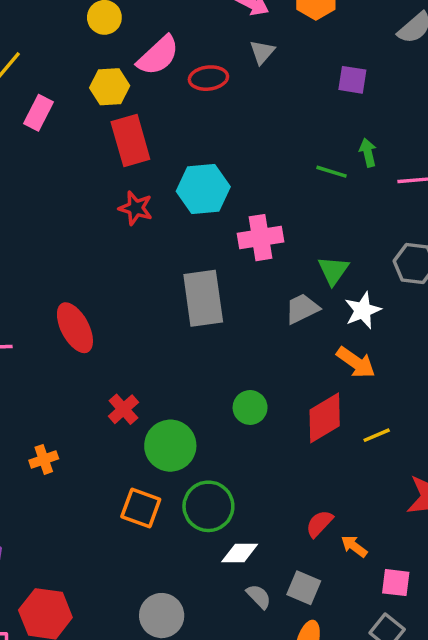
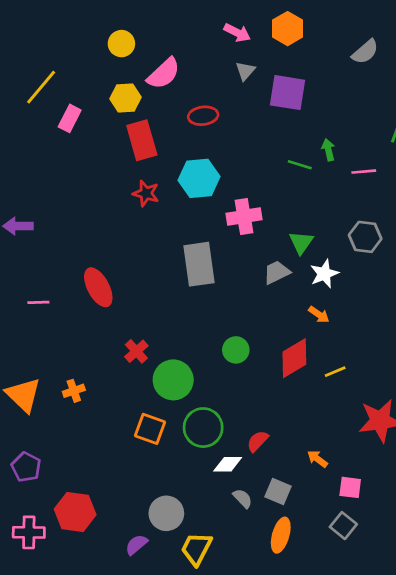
red ellipse: (208, 78) -> (203, 116), moved
purple square: (352, 80) -> (288, 93), moved, size x1.6
orange arrow: (356, 362) -> (319, 315), size x0.7
red semicircle: (319, 524) -> (258, 441), moved

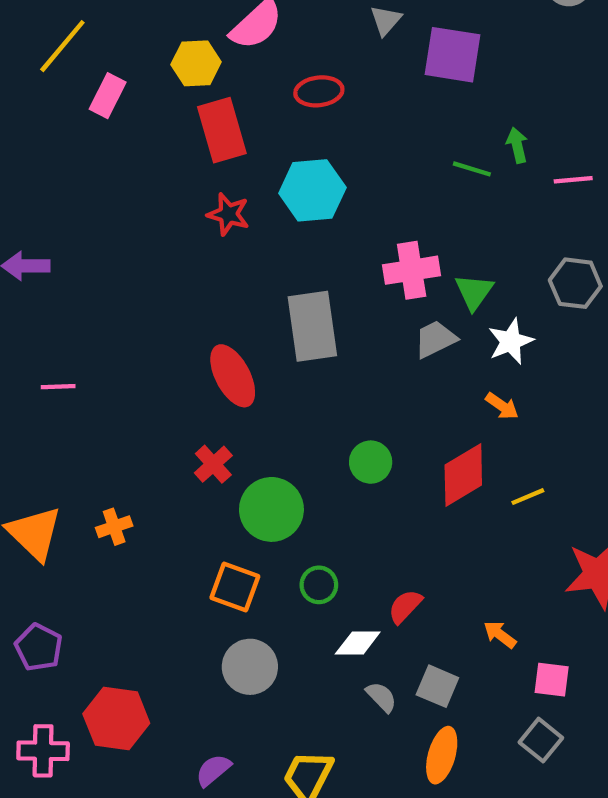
pink cross: (244, 216) -> (412, 270), moved
red ellipse: (98, 287) -> (233, 376), moved
green circle: (203, 428) -> (319, 585), size x0.6
gray circle: (166, 513) -> (250, 667), moved

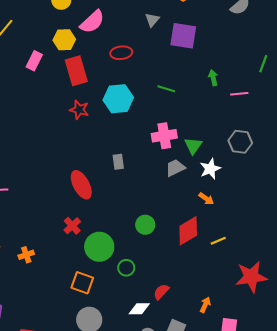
pink rectangle: (108, 96) -> (34, 61), moved
green line: (472, 169) -> (166, 89), moved
gray rectangle: (312, 326) -> (118, 162), size x0.5
green circle: (319, 585) -> (126, 268), moved
orange arrow: (500, 634) -> (205, 305), turned 77

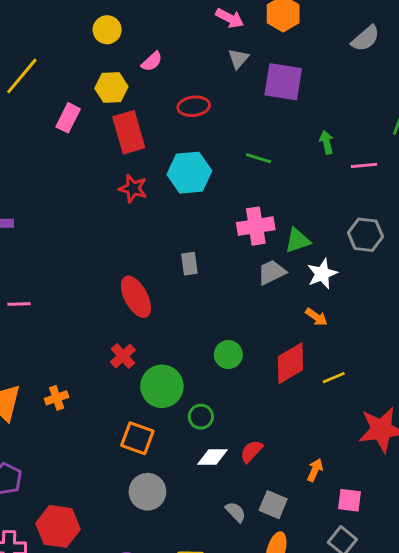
pink semicircle: (92, 22) -> (152, 62), size x0.6
green triangle: (193, 146) -> (298, 241), turned 36
white diamond: (139, 309) -> (212, 457), moved

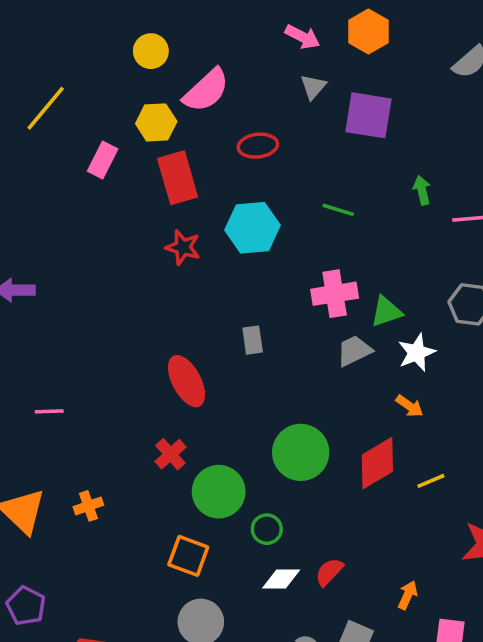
pink semicircle: (152, 62) -> (206, 90), size x1.8
pink line: (19, 304) -> (49, 411), moved
green circle: (228, 355) -> (301, 452), size x1.6

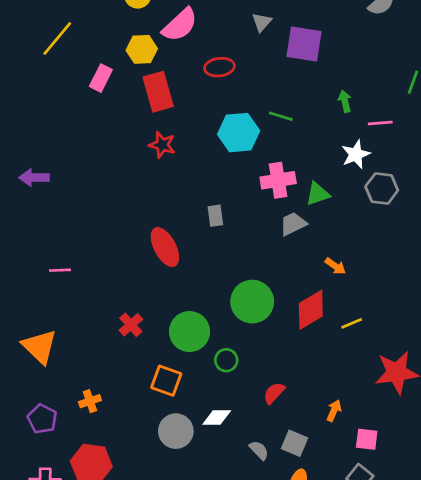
cyan hexagon: (253, 228) -> (239, 133), moved
white star: (417, 353) -> (356, 154), moved
red cross: (170, 454) -> (131, 325), moved
orange cross: (88, 506) -> (90, 401), moved
white diamond: (281, 579) -> (217, 417), moved

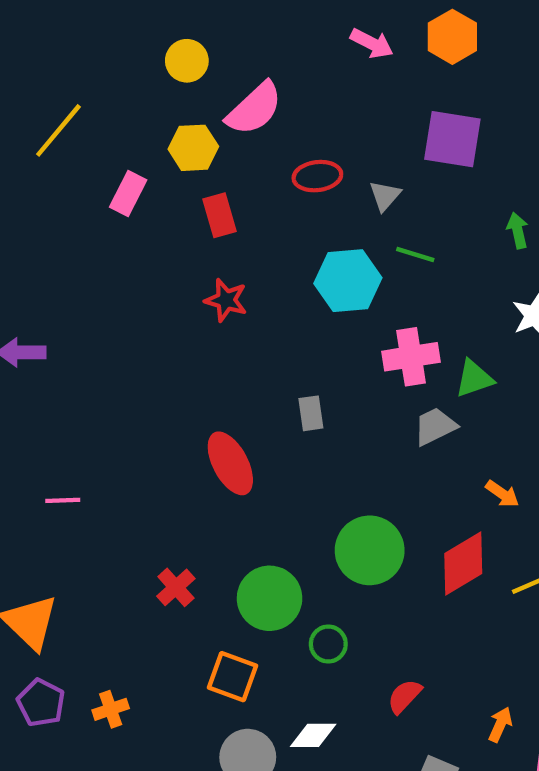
gray triangle: (262, 22) -> (385, 196), moved
red rectangle: (158, 92) -> (219, 215), size x0.7
purple pentagon: (42, 419) -> (41, 703), moved

